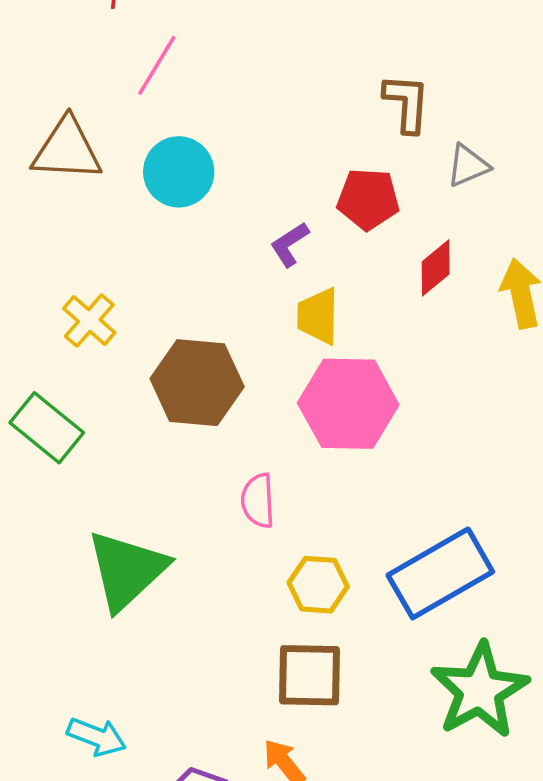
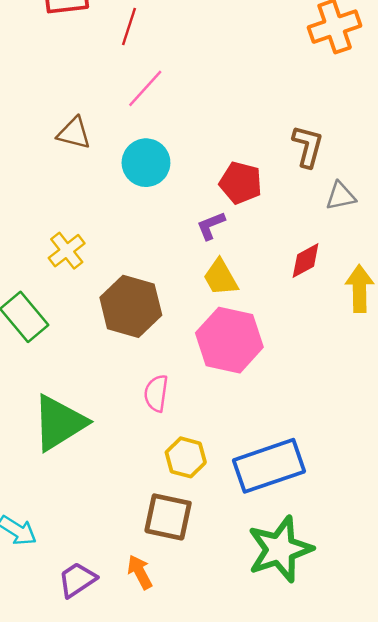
brown triangle: (67, 150) -> (74, 133), size x0.7
red pentagon: (368, 199) -> (241, 183), moved
yellow trapezoid: (318, 316) -> (220, 277), turned -42

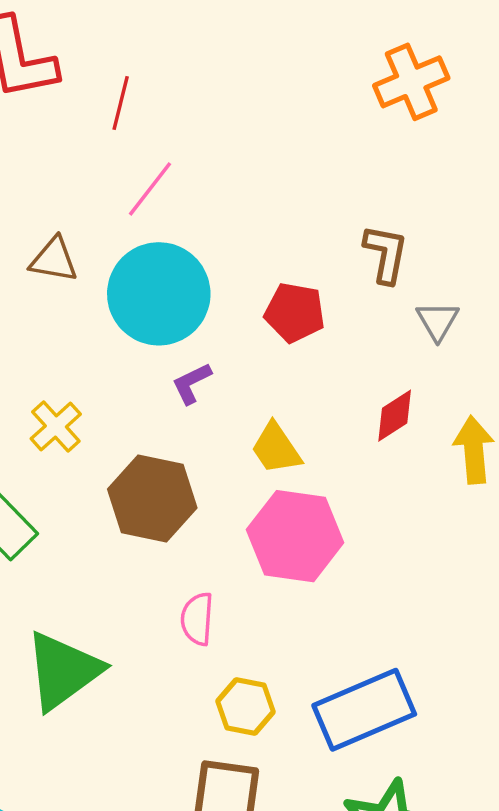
cyan circle: (146, 163) -> (159, 294), size x1.5
gray triangle: (341, 196) -> (437, 321), turned -44
purple L-shape: (211, 226) -> (192, 383), moved

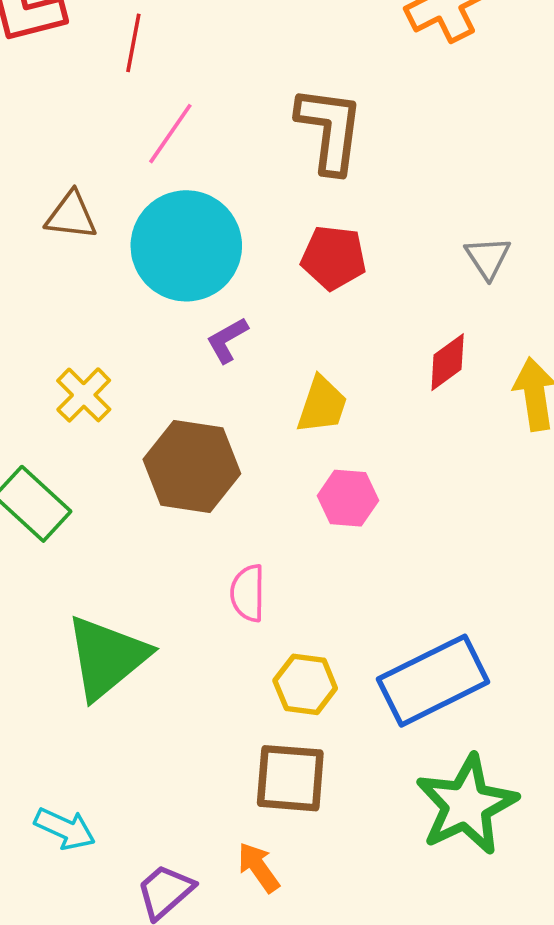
brown L-shape: (386, 254) -> (330, 130), moved, size x1.4
yellow trapezoid: (276, 448) -> (322, 405), turned -124
pink hexagon: (295, 536) -> (348, 498), size x0.6

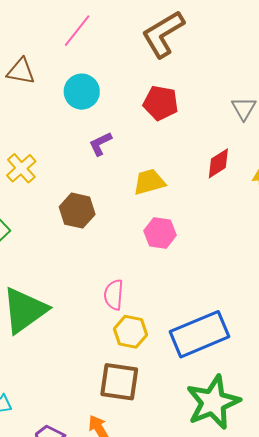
brown L-shape: (330, 130) -> (163, 34), turned -132
cyan circle: (186, 246) -> (82, 92), size x0.6
yellow trapezoid: (322, 405) -> (149, 182), turned -128
brown hexagon: (192, 466) -> (77, 211), size x0.7
pink semicircle: (248, 593) -> (114, 295), moved

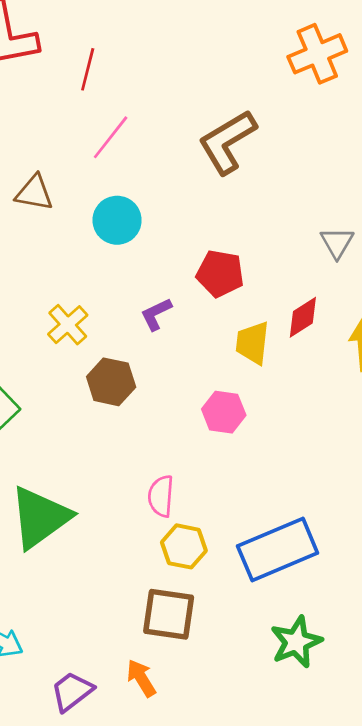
red pentagon: (161, 103) -> (220, 274), moved
purple L-shape: (100, 144) -> (156, 314), moved
yellow cross: (21, 168) -> (68, 325), moved
yellow trapezoid: (149, 182) -> (252, 343), moved, turned -68
green star: (213, 402) -> (296, 642), size x0.7

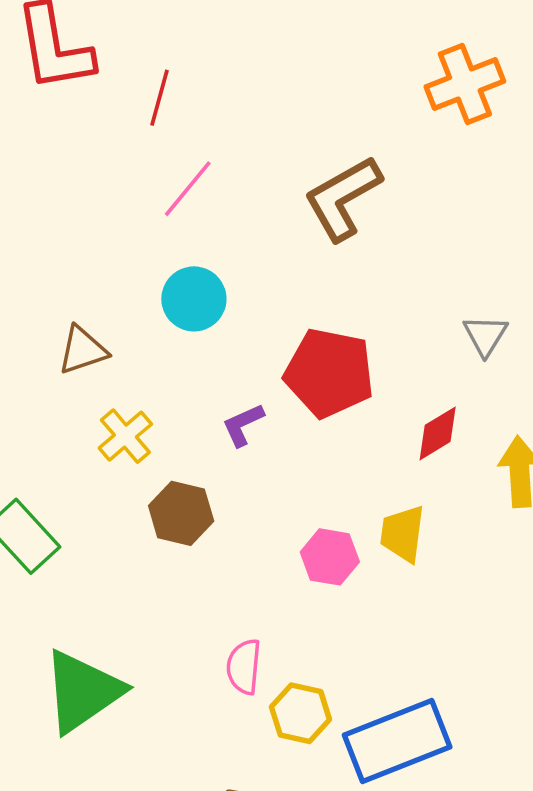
brown triangle: (34, 193) -> (82, 350), moved, turned -30
red pentagon: (220, 274) -> (329, 373), size x1.4
yellow trapezoid: (252, 343) -> (403, 534), moved
yellow hexagon: (184, 546) -> (300, 713), moved

